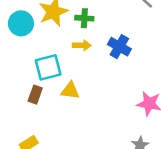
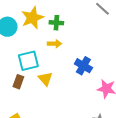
blue cross: (119, 47) -> (83, 66), moved
yellow triangle: (70, 91) -> (45, 79), turned 42

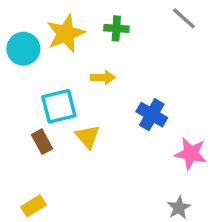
green cross: (56, 23) -> (116, 28), moved
brown rectangle: (18, 82) -> (42, 142), turned -48

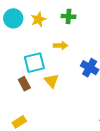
yellow star: (66, 34) -> (38, 19), size x0.7
cyan circle: (23, 49) -> (13, 18), moved

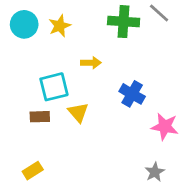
green cross: (69, 16) -> (124, 22), moved, size x1.5
brown rectangle: (24, 84) -> (40, 117), turned -64

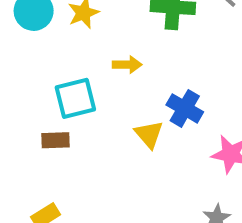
yellow triangle: (78, 112) -> (149, 134), moved

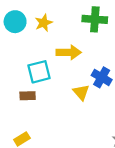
yellow arrow: (127, 65) -> (69, 52), size x1.5

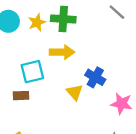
green cross: (95, 19) -> (63, 19), moved

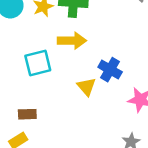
brown rectangle: (21, 96) -> (27, 114), moved

